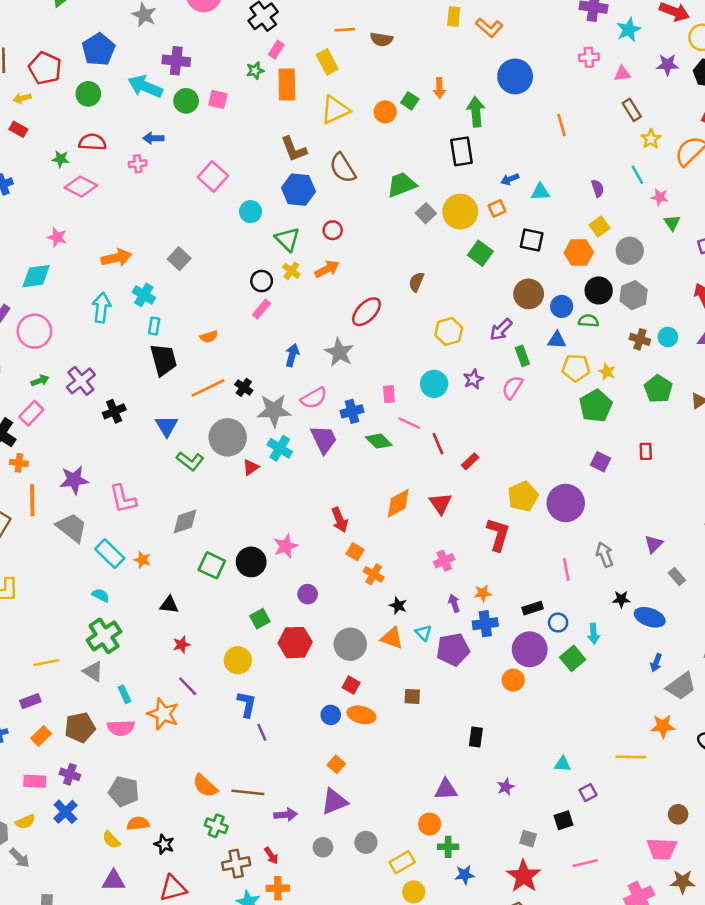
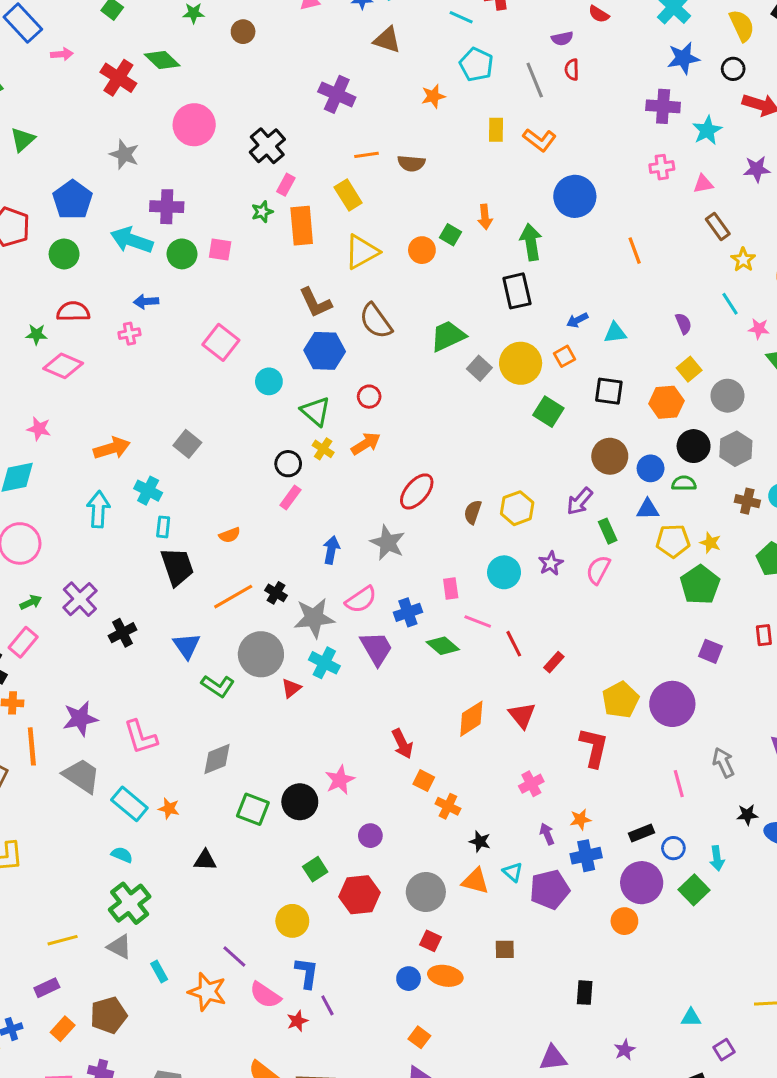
brown semicircle: (416, 282) -> (473, 512), moved
red star: (182, 645) -> (297, 1021), moved
pink semicircle: (121, 728) -> (265, 995), moved, turned 40

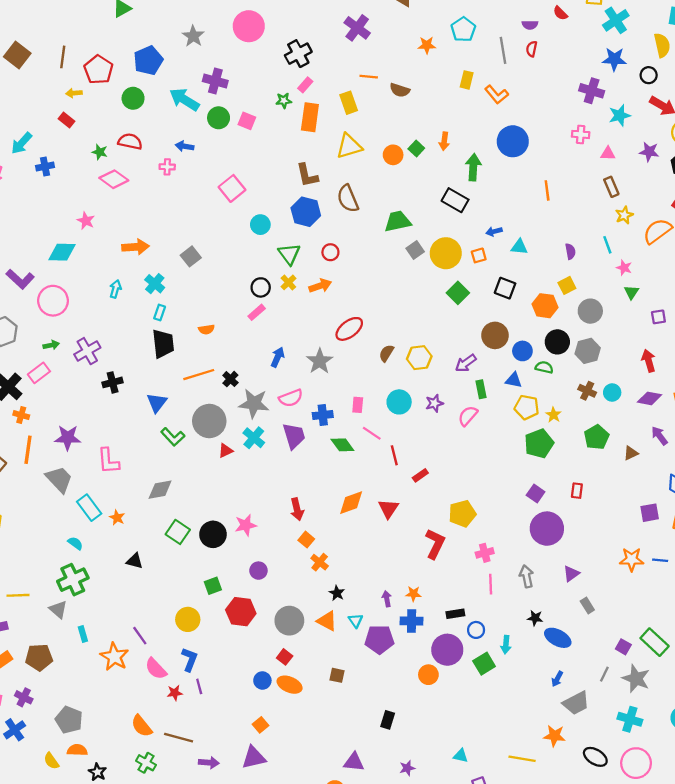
black rectangle: (517, 291) -> (455, 200), turned -60
cyan arrow: (98, 509) -> (115, 289), size x0.7
purple circle: (672, 704) -> (547, 529), moved
pink cross: (531, 784) -> (485, 553), moved

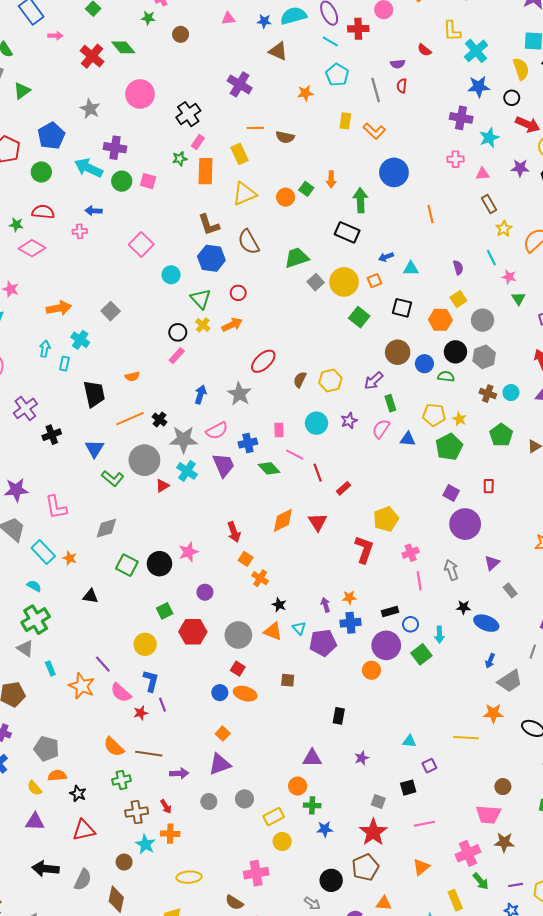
cyan rectangle: (160, 313) -> (64, 364), moved
blue triangle: (514, 380) -> (408, 439), moved
green cross: (146, 763) -> (122, 780), turned -36

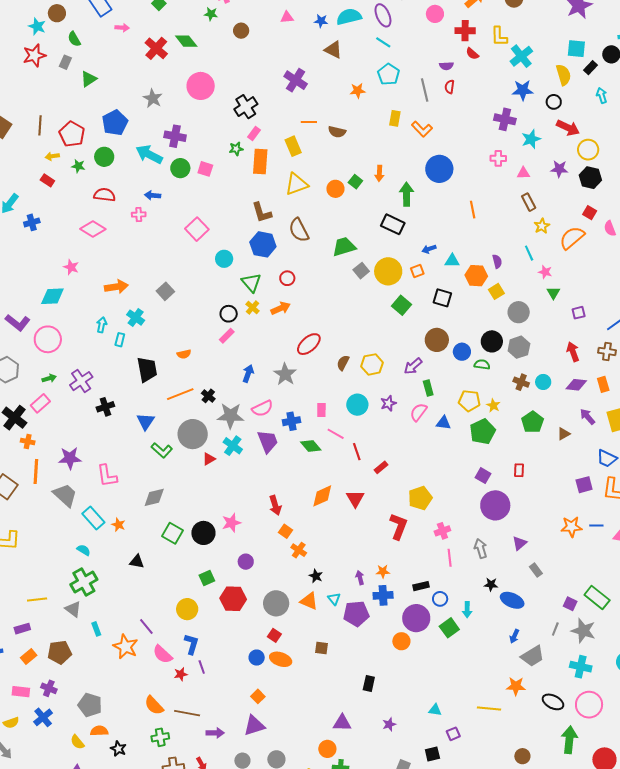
red cross: (358, 29) -> (465, 31), moved
green star: (16, 225) -> (78, 166), moved
orange hexagon: (440, 320) -> (476, 276), moved

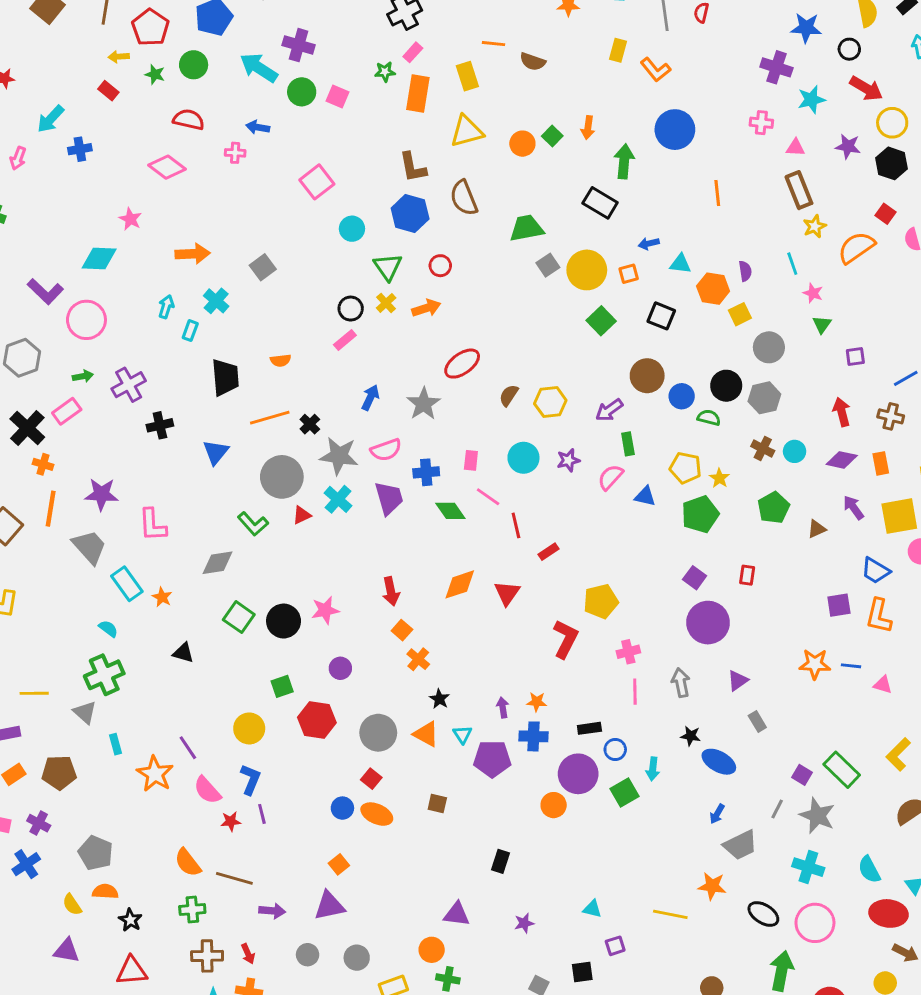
brown rectangle: (529, 202) -> (799, 190), size x1.4
green L-shape: (162, 450) -> (253, 524), moved

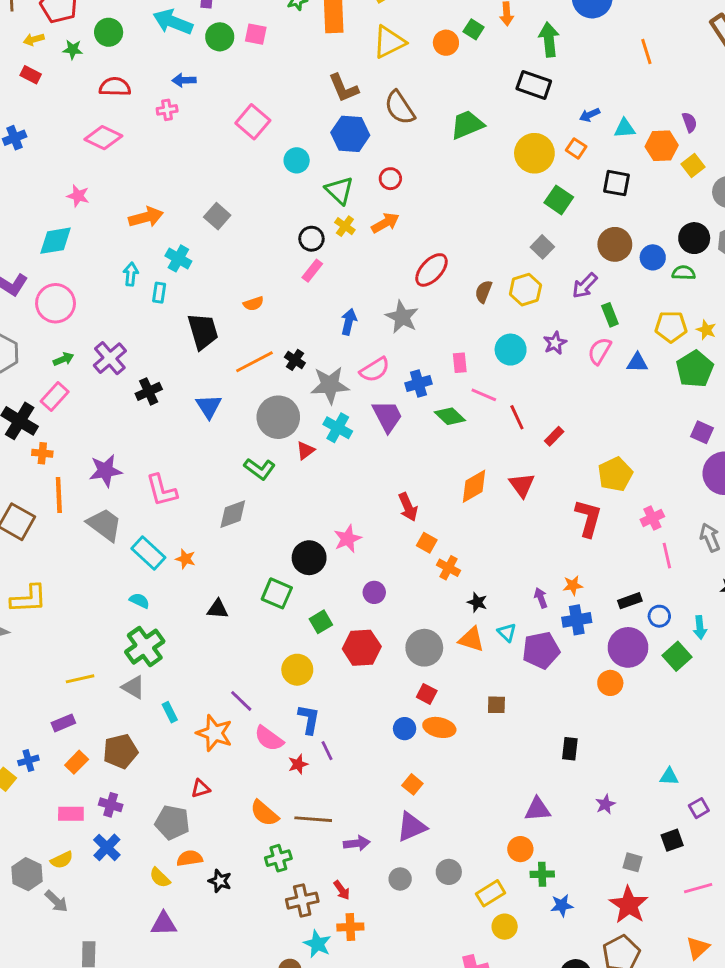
gray square: (548, 265) -> (542, 247), moved
orange square: (629, 274) -> (576, 148), turned -30
green square: (239, 617) -> (277, 593), moved
red triangle: (132, 971) -> (200, 789), moved, size x0.6

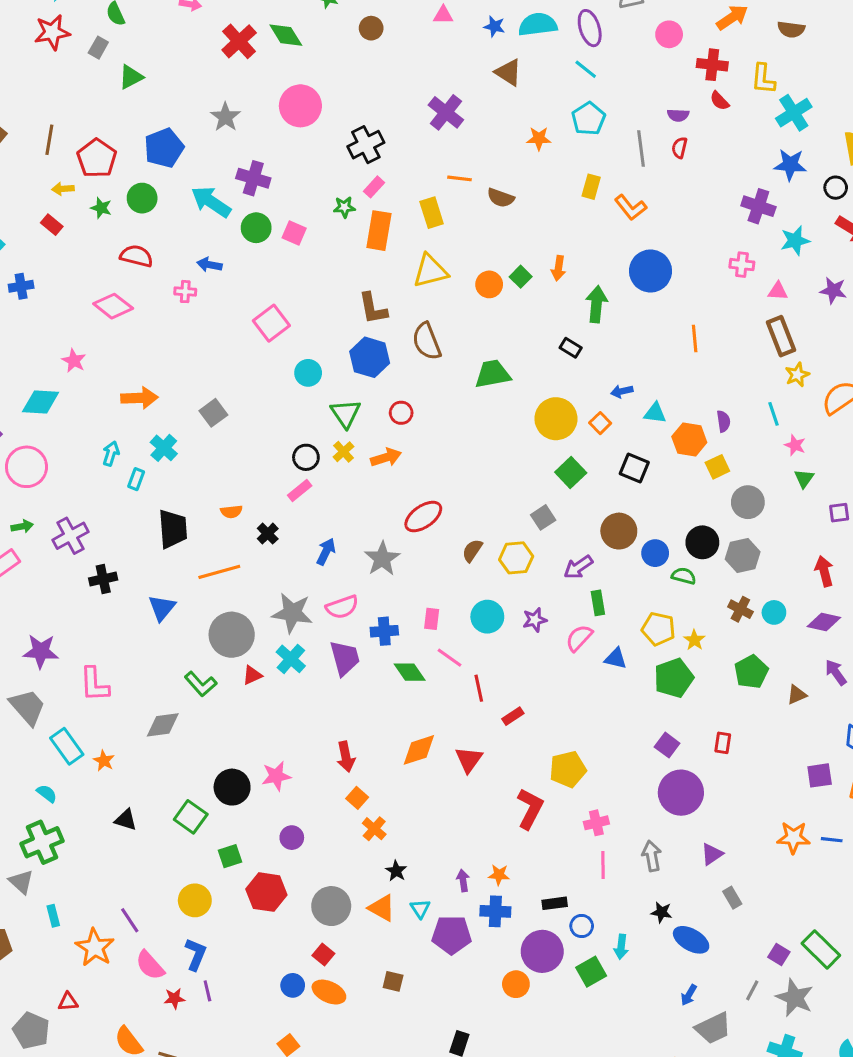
black rectangle: (534, 85) -> (571, 348), size x0.6
black cross: (295, 360) -> (268, 534), moved

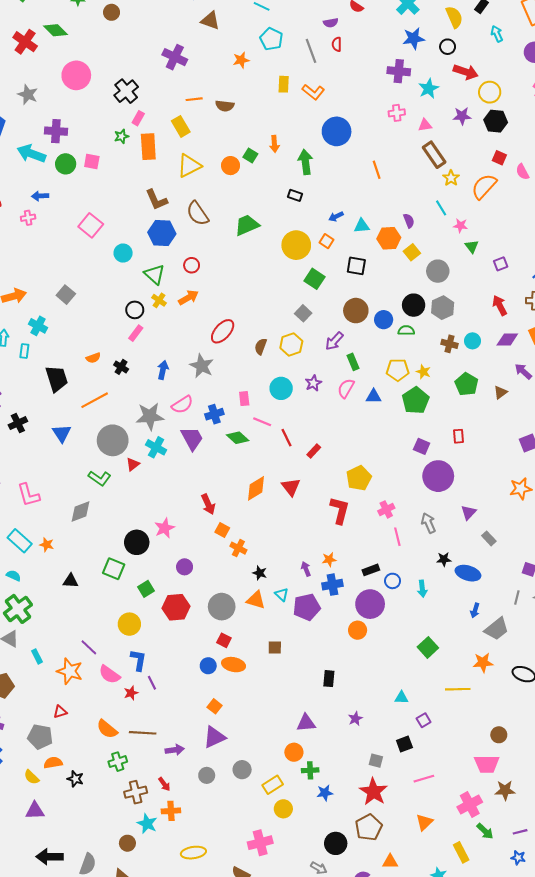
green square: (591, 972) -> (428, 647), moved

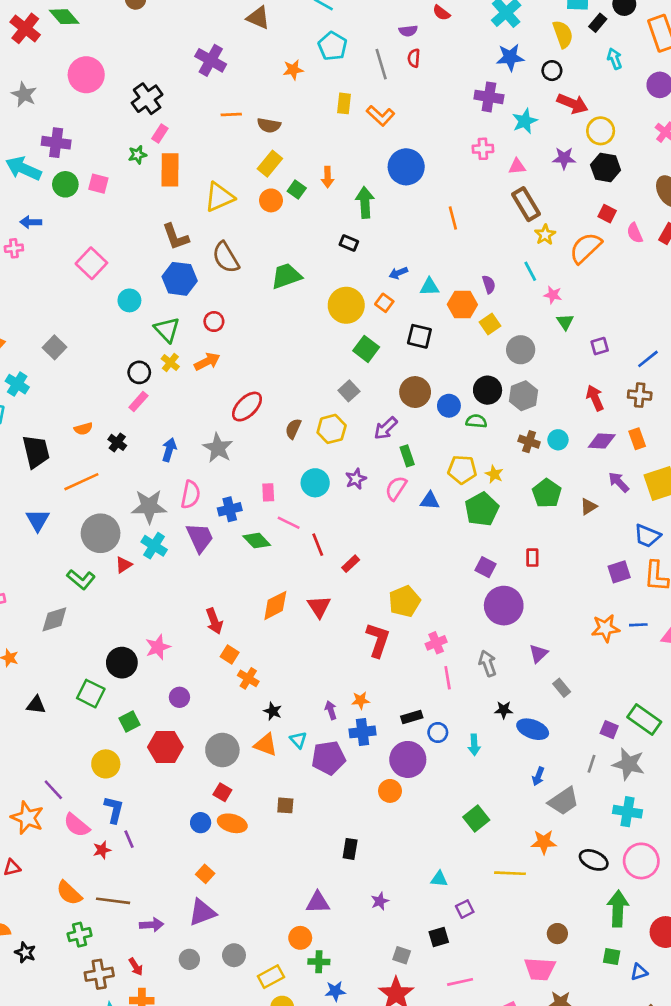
yellow rectangle: (181, 126) -> (270, 164), moved, turned 66
pink semicircle: (182, 405) -> (190, 495), turned -50

